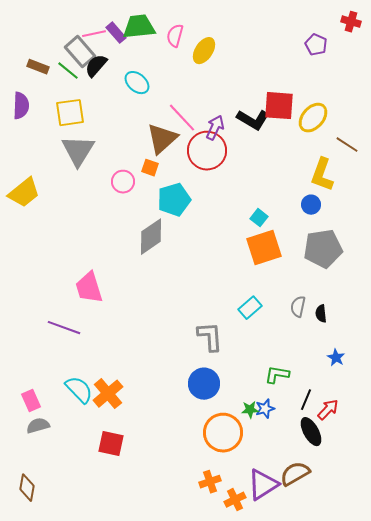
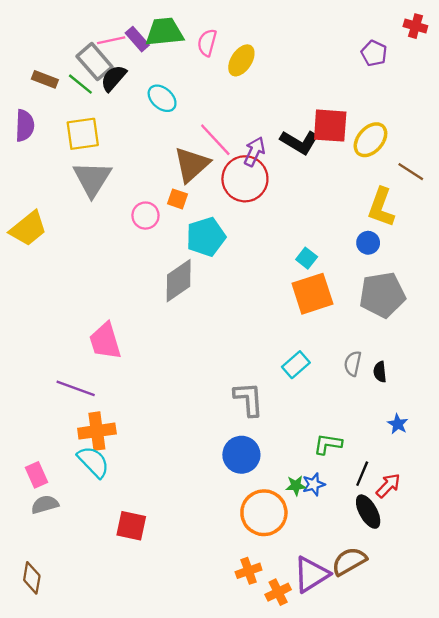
orange cross: (108, 394) -> (97, 431), moved, turned 32

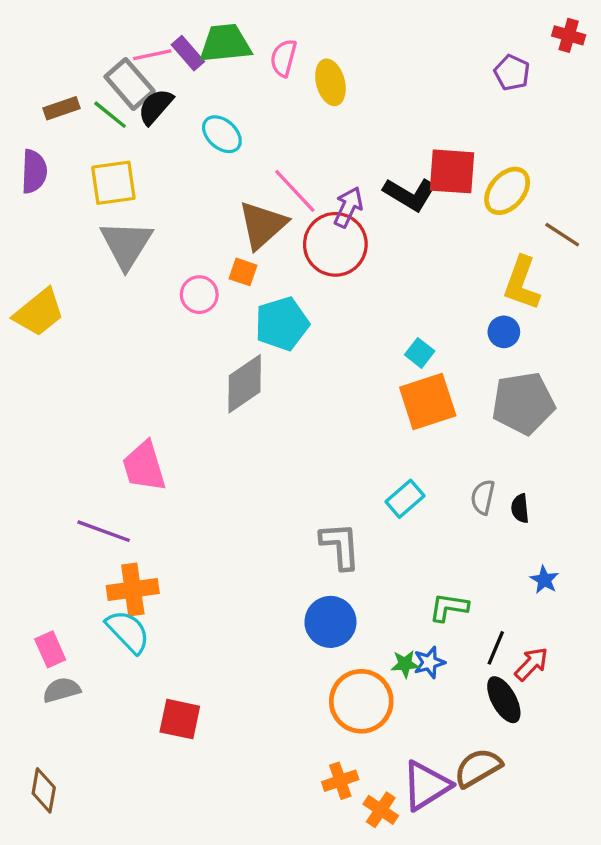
yellow ellipse: (241, 60) -> (330, 82), turned -48
brown rectangle: (45, 79) -> (62, 108), turned -40
orange cross: (278, 592) -> (381, 810), turned -30

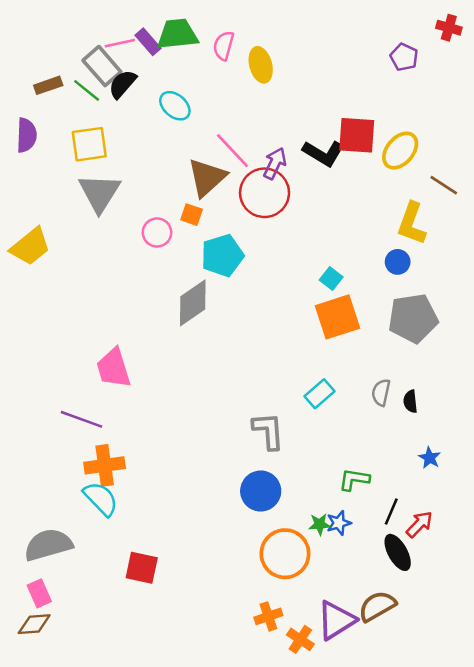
pink rectangle: (50, 649) -> (39, 593), moved
gray semicircle: (62, 690) -> (48, 545), size x1.6
brown diamond: (44, 790) -> (34, 624), turned 76

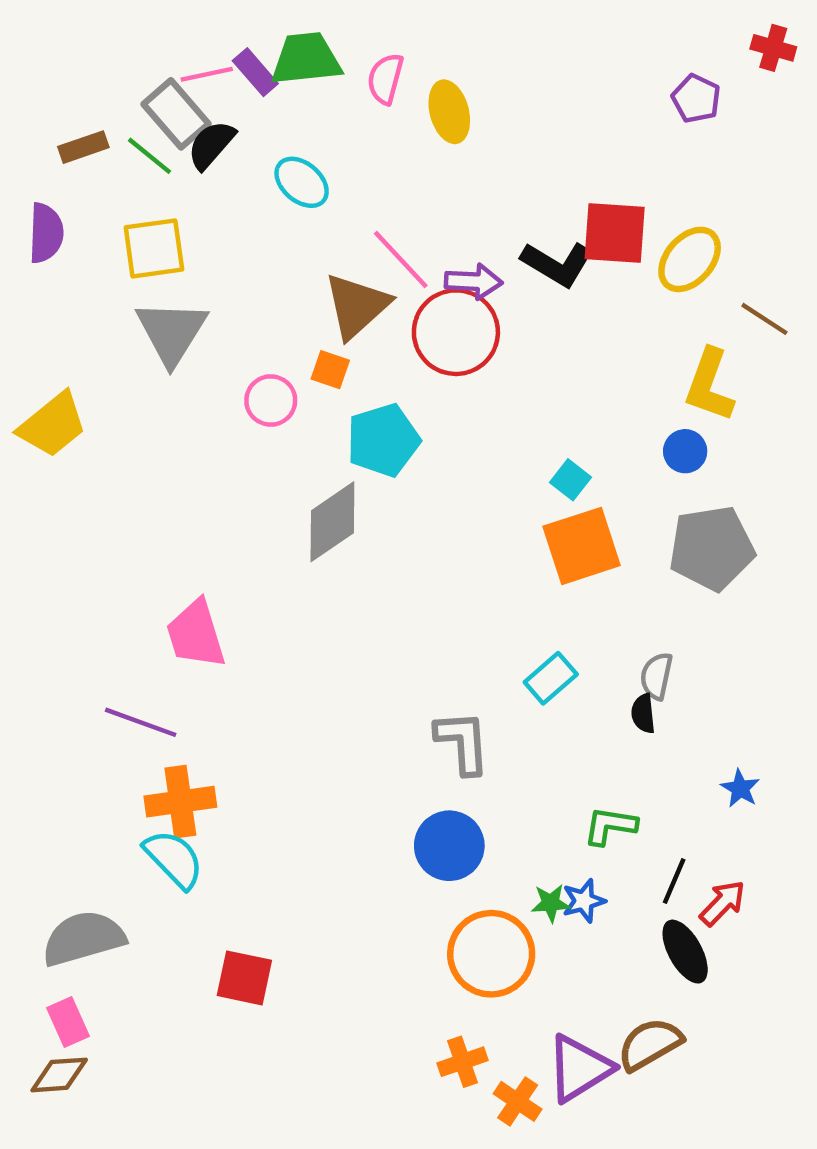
purple arrow: (275, 163) -> (474, 281), turned 68
black semicircle: (410, 401) -> (643, 713), moved

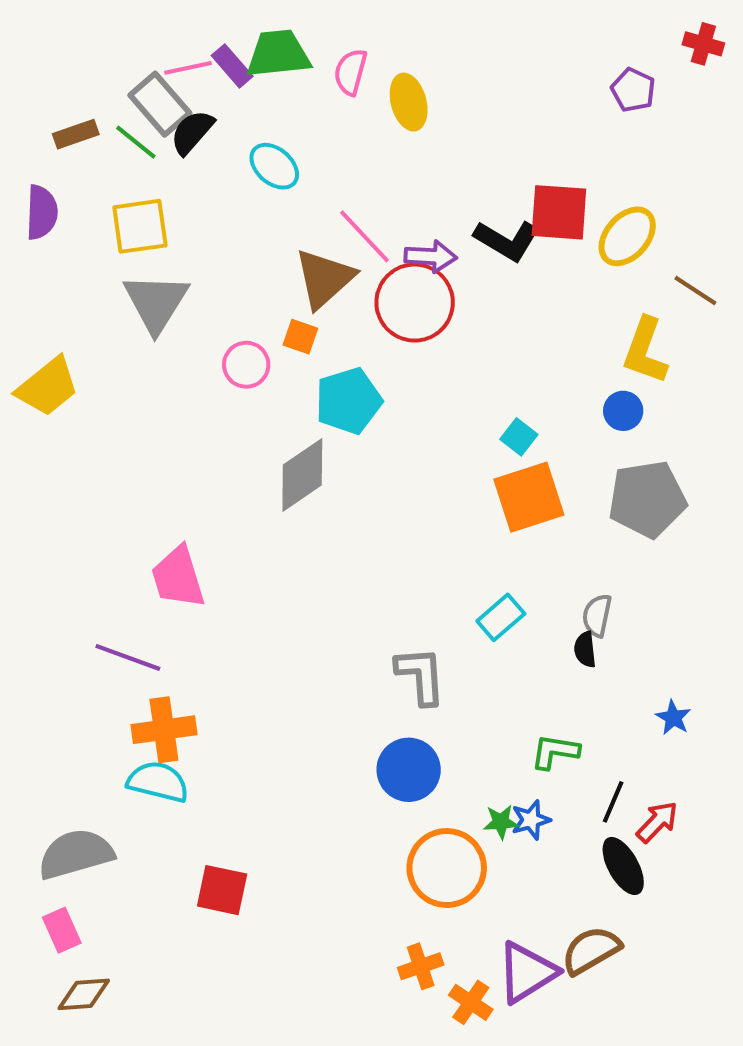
cyan semicircle: (174, 859) -> (158, 782), turned -32
brown diamond: (59, 1075) -> (84, 994), moved

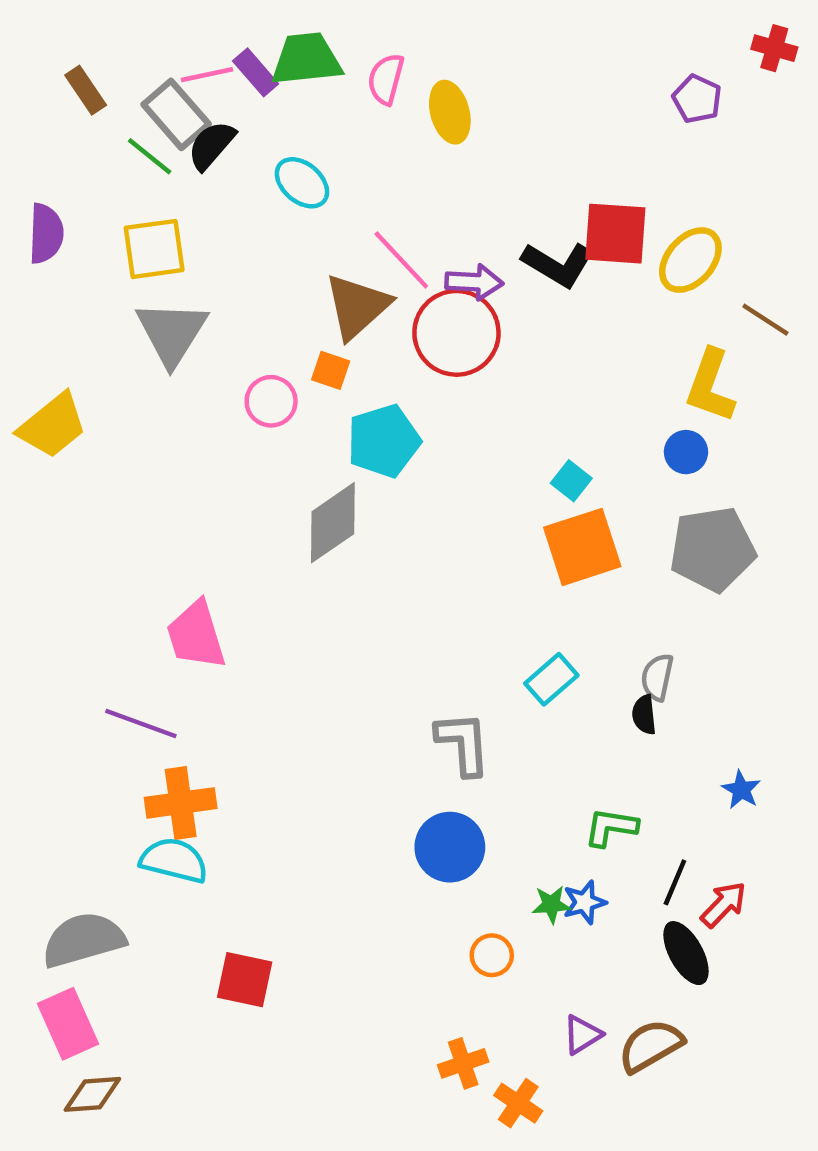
brown rectangle: (76, 134) -> (86, 90), moved, turned 75
orange circle: (447, 868) -> (492, 955), size x0.5
pink rectangle: (62, 930) -> (68, 1024), size x1.4
purple triangle: (527, 972) -> (582, 1035), moved, size x0.6

